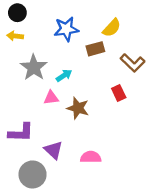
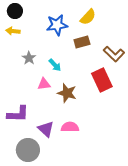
yellow semicircle: (112, 28) -> (88, 17), moved
gray star: (34, 67) -> (29, 58), size x0.6
cyan arrow: (64, 76) -> (55, 65), turned 80
red rectangle: (119, 93) -> (102, 80), size x1.6
pink semicircle: (91, 157) -> (70, 127), moved

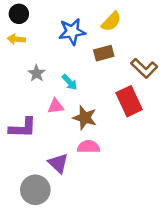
purple L-shape: (18, 114) -> (23, 128), moved
pink semicircle: (70, 127) -> (89, 147), moved

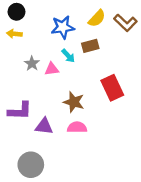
brown L-shape: (144, 68) -> (125, 23), moved
cyan arrow: (70, 82) -> (68, 56), moved
pink triangle: (56, 106) -> (52, 69), moved
purple triangle: (58, 163) -> (44, 126), moved, turned -36

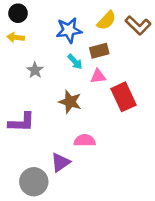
pink triangle: (52, 69) -> (98, 76), moved
brown star: (74, 102) -> (70, 102), moved
purple triangle: (44, 126) -> (60, 162), moved, turned -42

